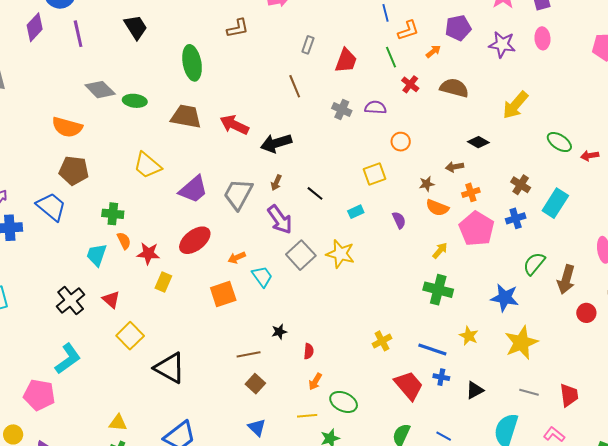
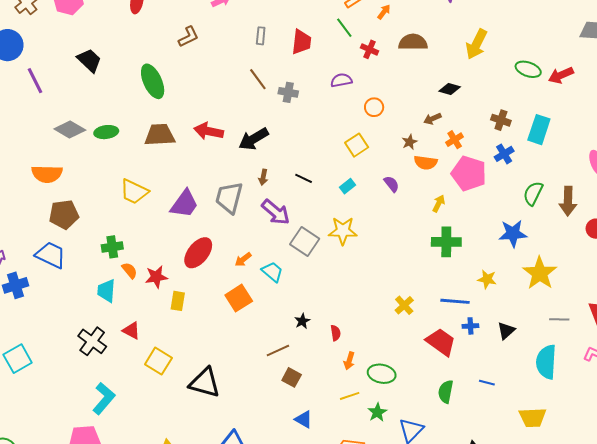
gray cross: (342, 109) -> (288, 92), moved
red arrow: (590, 156) -> (561, 75), size x1.4

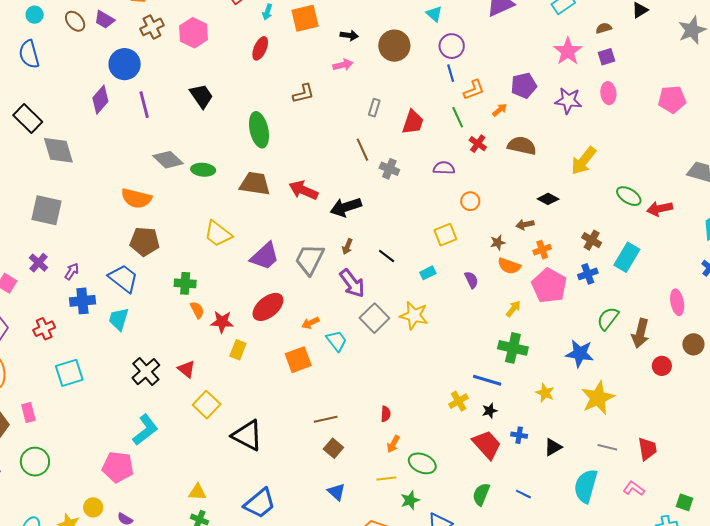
cyan trapezoid: (106, 291) -> (119, 319), moved
blue line: (455, 301) -> (487, 380), moved
black star: (302, 321) -> (490, 411), moved

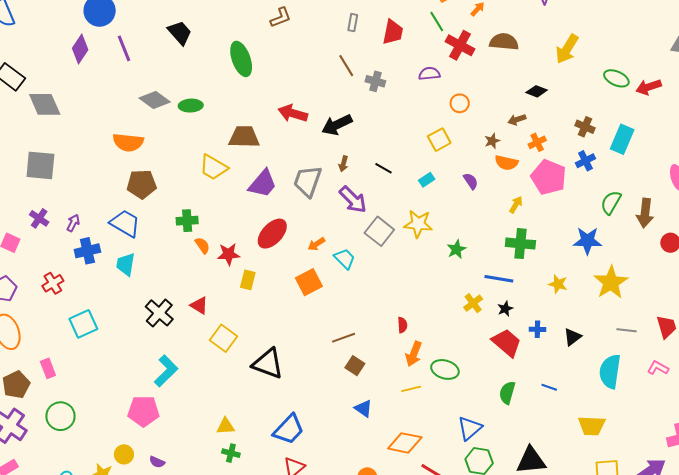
red cross: (478, 144) -> (460, 45), size x1.6
brown trapezoid: (255, 184) -> (244, 137), moved
orange arrow: (393, 444) -> (414, 354), size x1.4
green star: (410, 500) -> (456, 249), moved

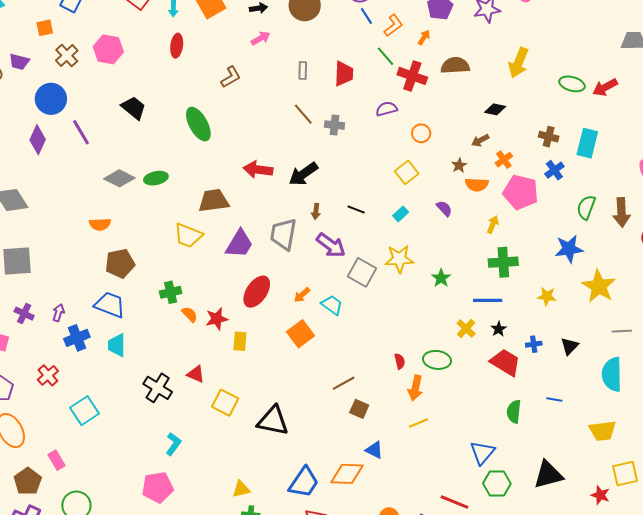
orange semicircle: (128, 142) -> (100, 224), size x0.7
green ellipse: (445, 369) -> (437, 360), moved
cyan L-shape: (166, 371) -> (173, 444), size x0.7
orange diamond: (405, 443) -> (347, 474), moved

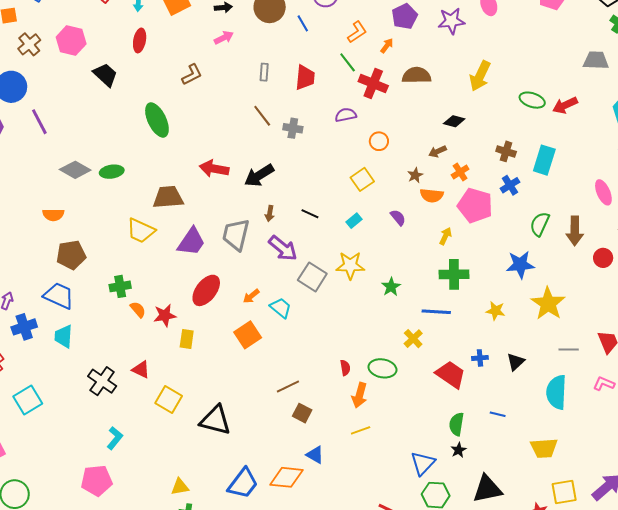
blue line: (366, 16) -> (303, 23), moved
black trapezoid: (134, 108) -> (105, 75), moved
black star: (499, 329) -> (459, 450), moved

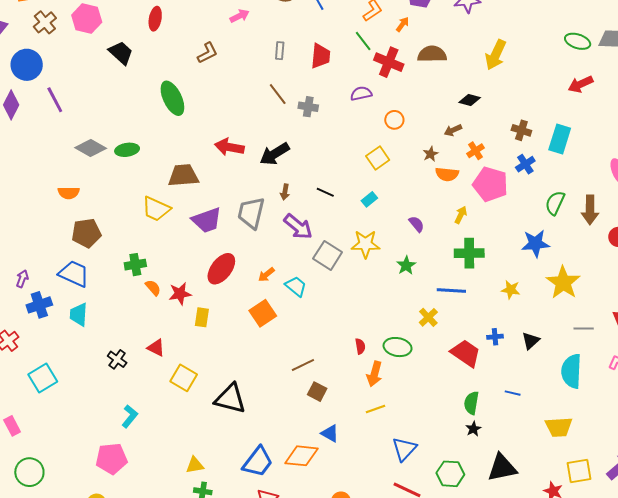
green ellipse: (532, 100) -> (578, 41), moved
purple semicircle: (398, 218) -> (417, 224), moved
purple trapezoid: (191, 242) -> (207, 220), turned 36
black cross: (102, 381) -> (117, 359), size x0.7
blue triangle: (423, 463) -> (404, 449), moved

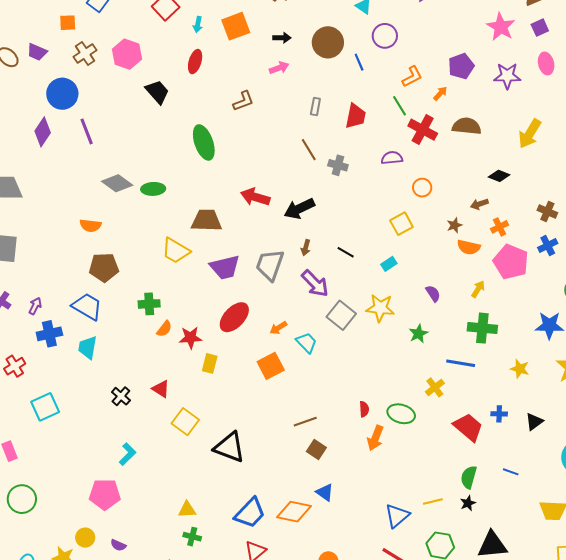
orange semicircle: (153, 288) -> (164, 329), turned 72
yellow line: (375, 409) -> (433, 501), moved

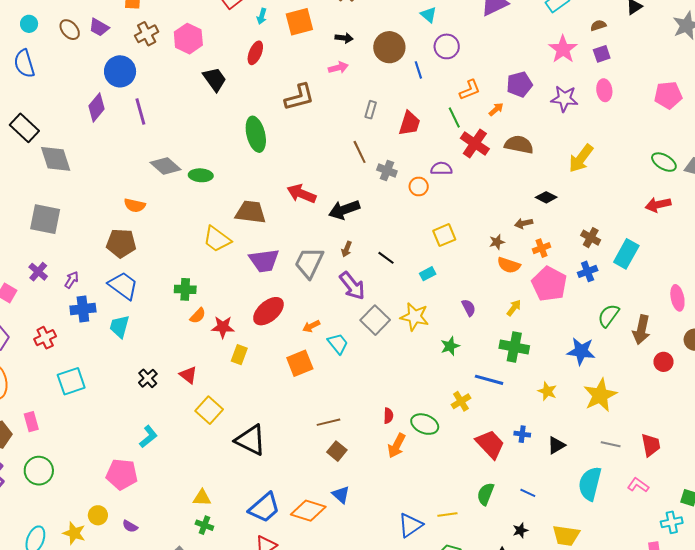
brown L-shape: (243, 101) -> (299, 97), size x1.4
orange circle: (422, 188) -> (419, 186), moved
brown pentagon: (104, 267) -> (121, 243), moved
black star: (468, 503) -> (520, 530), moved

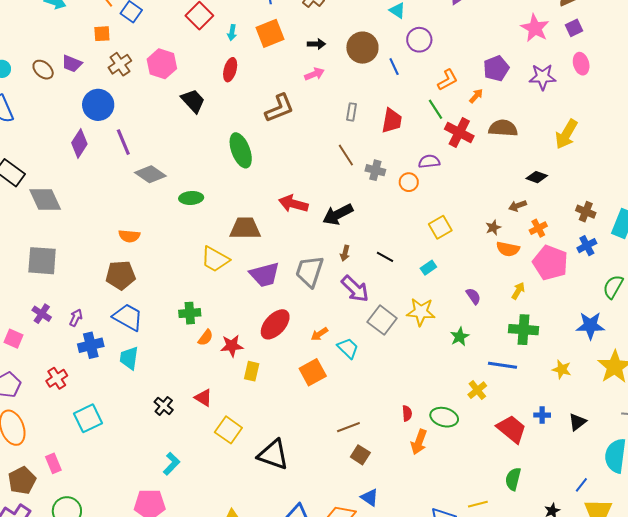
gray diamond: (165, 166) -> (150, 174), moved
blue line: (528, 493) -> (581, 485), moved, turned -70

